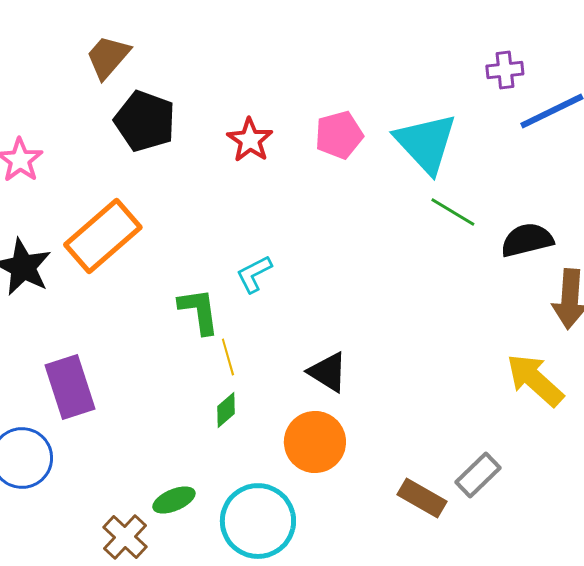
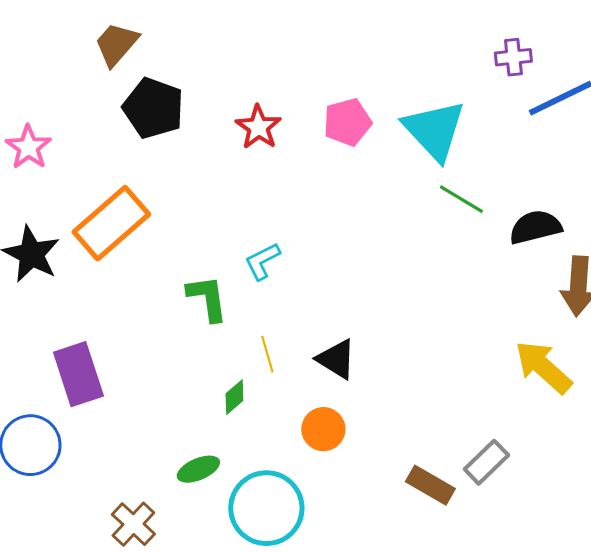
yellow line: (228, 357) -> (267, 354), moved
orange circle: (315, 442) -> (323, 429), size x0.7
green ellipse: (174, 500) -> (198, 469), moved

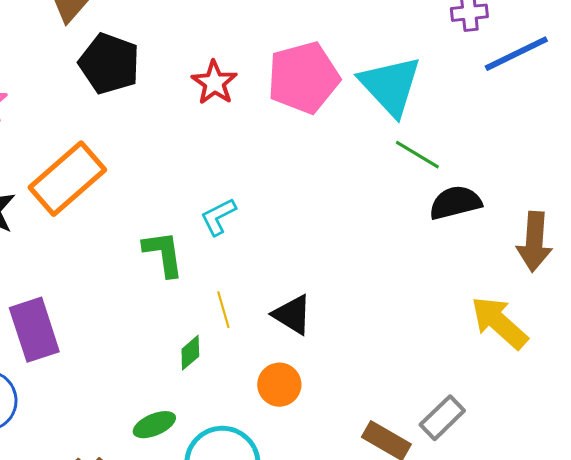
pink pentagon: (347, 122) -> (303, 78), size x1.5
black semicircle: (535, 227) -> (455, 203), moved

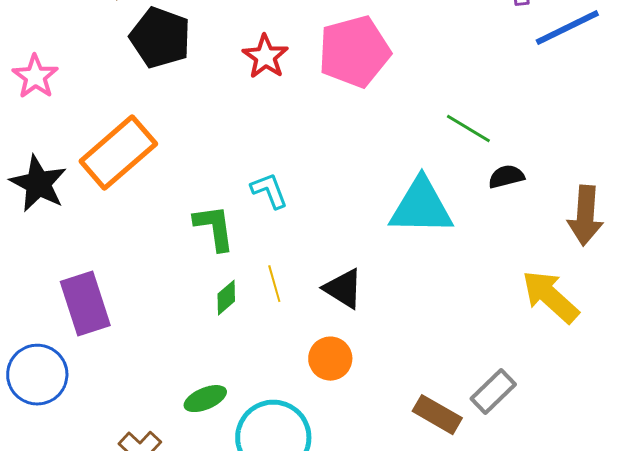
cyan triangle: (390, 86) -> (421, 207), moved, turned -46
black semicircle: (455, 203) -> (506, 177), size x0.7
cyan L-shape: (218, 217) -> (269, 191), turned 96
green diamond: (190, 353) -> (226, 298), moved

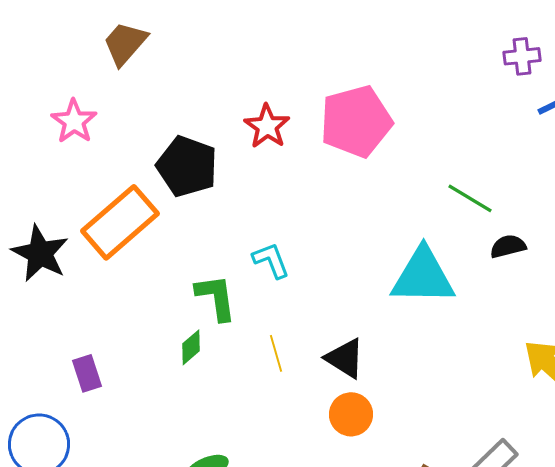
black pentagon: (160, 38) -> (187, 166), moved
pink star: (35, 77) -> (74, 121), moved
green diamond: (226, 298) -> (191, 347), moved
purple rectangle: (85, 304) -> (87, 373), size x0.6
orange circle: (330, 359) -> (351, 414), moved

